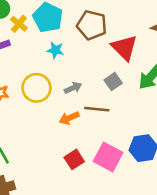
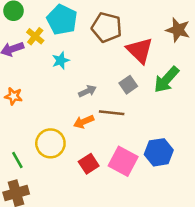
yellow cross: (19, 24) -> (35, 36), moved
cyan star: (55, 50) -> (61, 60), moved, turned -30
yellow circle: (36, 88) -> (50, 143), moved

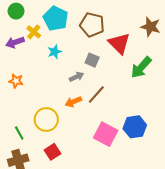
gray square: (128, 85) -> (92, 60), moved, turned -32
brown line: (112, 113) -> (96, 94), turned -54
red square: (89, 164) -> (52, 152), moved

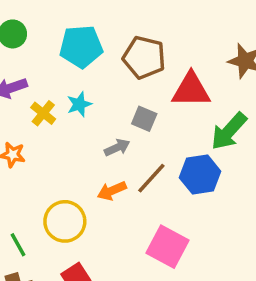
cyan pentagon: (56, 18) -> (81, 47), turned -30
yellow cross: (34, 32) -> (43, 113), moved
red triangle: (119, 43) -> (191, 90), turned -45
blue hexagon: (135, 127) -> (200, 175), moved

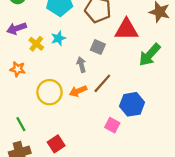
gray arrow: (117, 147) -> (81, 65), turned -80
blue hexagon: (200, 175) -> (132, 104), moved
yellow circle: (65, 221) -> (49, 92), moved
pink square: (168, 247) -> (112, 125), size x0.6

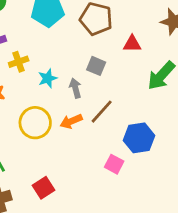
red triangle: (126, 29) -> (132, 44), size x0.6
cyan star: (58, 38) -> (48, 78), moved
yellow cross: (36, 44) -> (19, 62), turned 32

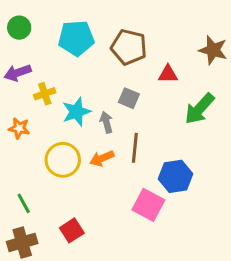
cyan star: (48, 78) -> (76, 112), size x1.4
brown line: (102, 112) -> (135, 148), turned -36
pink square: (114, 164) -> (148, 205), size x1.5

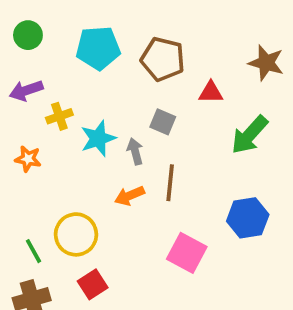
yellow circle: (63, 160) -> (76, 234), moved
blue hexagon: (175, 176) -> (248, 218), moved

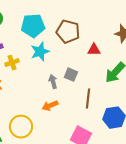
gray square: (163, 122) -> (71, 75), moved
cyan star: (98, 138) -> (40, 52), moved
brown line: (170, 183) -> (88, 99), moved

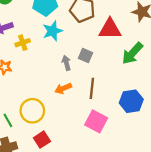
red triangle: (94, 50) -> (110, 29), size x1.6
brown line: (88, 99) -> (92, 88), moved

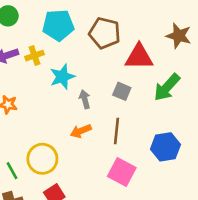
cyan star: (53, 31) -> (62, 77), moved
yellow cross: (23, 43) -> (34, 56), moved
gray square: (86, 55) -> (122, 91), moved

